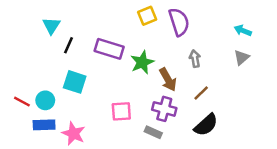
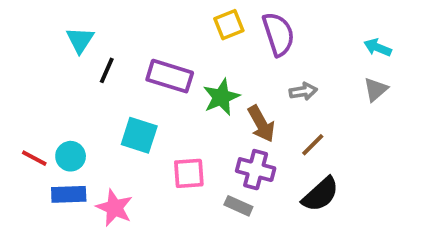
gray arrow: (195, 59) -> (303, 91), turned 91
cyan square: (75, 82) -> (139, 135), moved

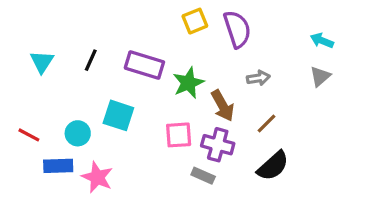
cyan triangle: (80, 40) -> (42, 62), moved
cyan circle: (71, 156) -> (78, 133), moved
pink square: (189, 173) -> (179, 135), moved

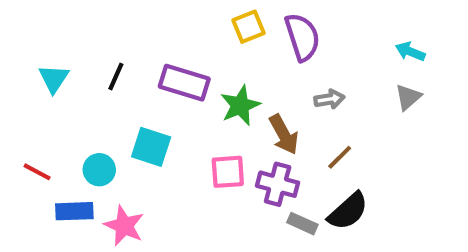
gray rectangle: (203, 176) -> (302, 224), moved

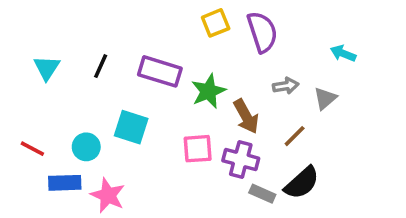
cyan arrow: (410, 52) -> (343, 53), moved
gray triangle: (408, 97) -> (325, 98), moved

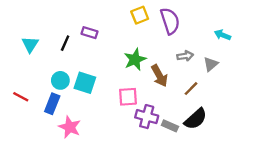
purple rectangle: (160, 71) -> (90, 33), moved, size x0.6
cyan circle: (86, 147) -> (60, 80), moved
purple cross: (241, 159) -> (147, 117), moved
blue rectangle: (65, 183) -> (52, 104), moved, turned -66

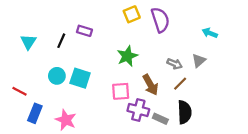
gray arrow: (185, 56) -> (175, 64), moved, turned 32
brown arrow: (159, 76) -> (150, 85), moved
blue rectangle: (52, 104) -> (35, 113), moved
black semicircle: (196, 119) -> (184, 112), turned -50

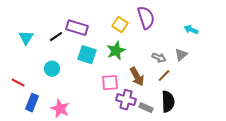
yellow square: (132, 14) -> (120, 25), moved, turned -35
purple rectangle: (84, 31) -> (77, 28), size x1.5
black line: (61, 41) -> (56, 37), turned 32
cyan square: (80, 78) -> (87, 55), moved

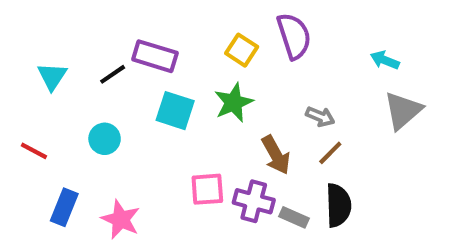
gray triangle: (181, 55) -> (403, 111), moved, size x1.5
red line: (18, 83) -> (34, 151), moved
pink square: (110, 83) -> (207, 189), moved

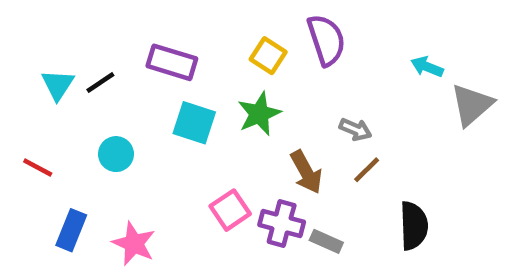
black line: (113, 74) -> (100, 82), moved
gray triangle: (403, 111) -> (472, 105), moved
pink square: (207, 189) -> (230, 210), turned -30
black semicircle: (338, 205) -> (414, 226), moved

